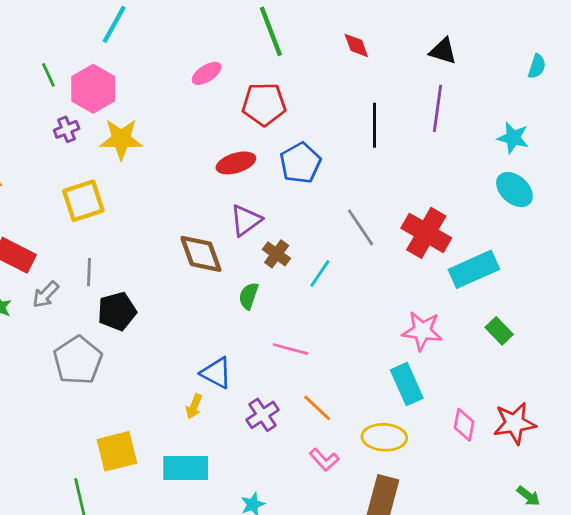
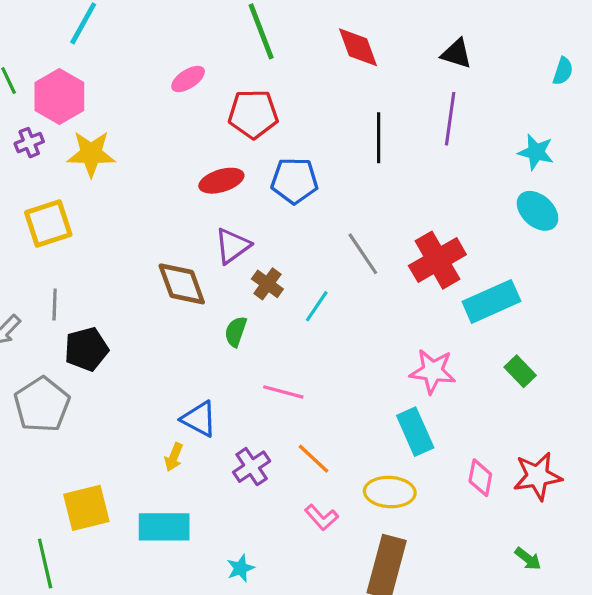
red diamond: (356, 45) -> (358, 47), size x1.4
blue pentagon: (300, 163) -> (294, 181), turned 30
red cross: (426, 233) -> (437, 260), turned 30
green arrow: (528, 496) -> (528, 559), moved

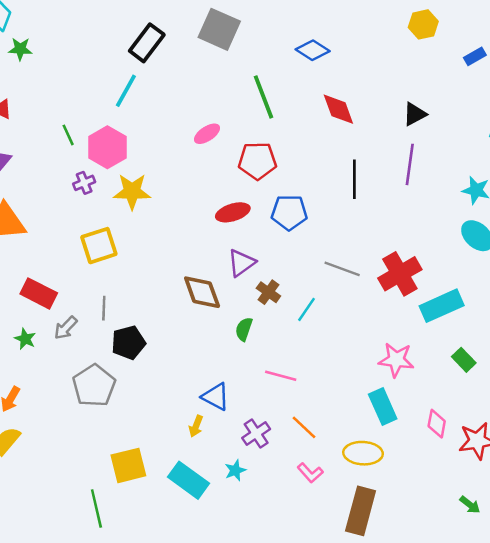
black triangle: (456, 54) -> (415, 114), turned -45
gray line: (363, 254) -> (342, 269), turned -36
pink diamond: (480, 478) -> (437, 424), moved
cyan rectangle: (164, 527) -> (189, 480), turned 36
cyan star: (240, 568) -> (235, 470), moved

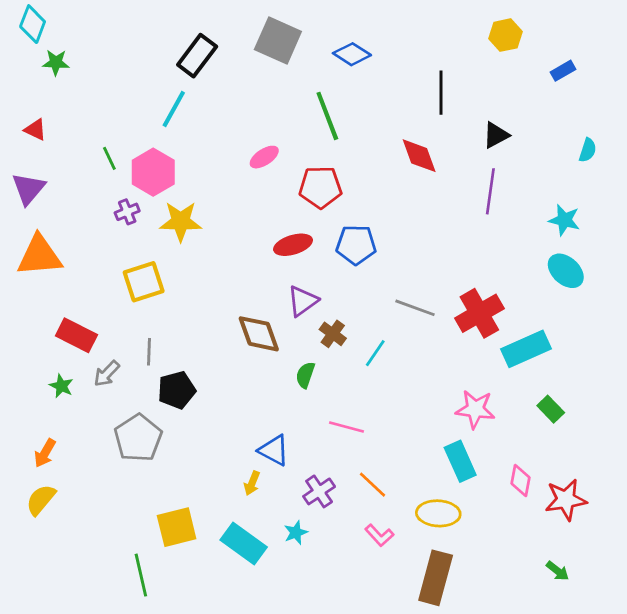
blue diamond: (313, 50) -> (352, 54), moved
red diamond: (338, 109) -> (419, 156), moved
black line: (354, 179) -> (441, 93), moved

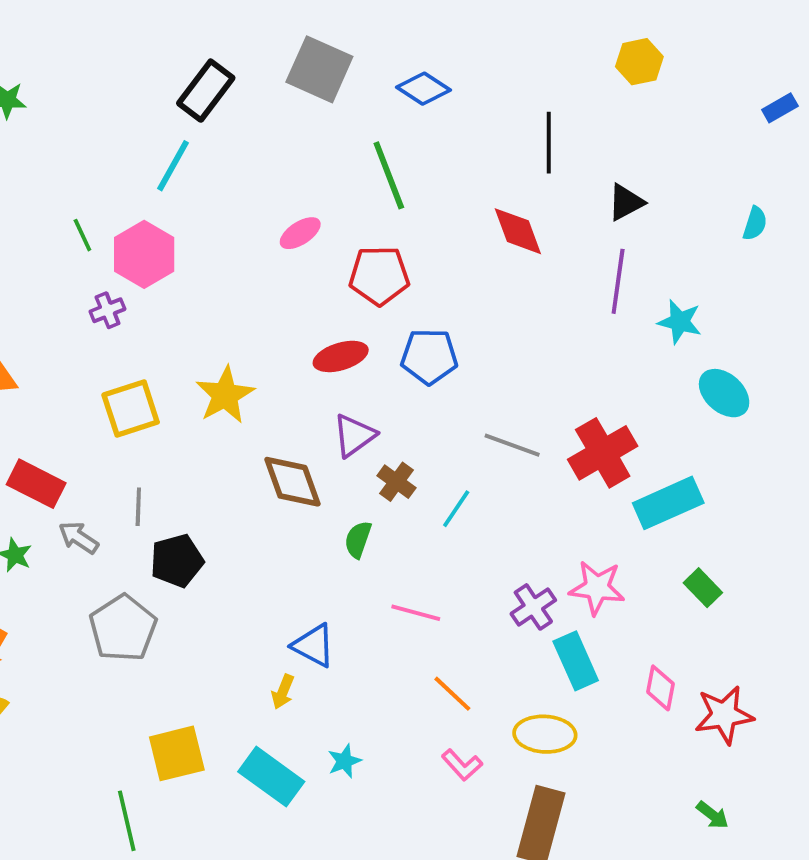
blue rectangle: (563, 71) -> (780, 108), moved
cyan star: (564, 220) -> (680, 322), moved
yellow star: (181, 221) -> (225, 395), moved, turned -30
gray arrow: (107, 374) -> (79, 538), turned 80
purple cross: (319, 491) -> (533, 607), moved

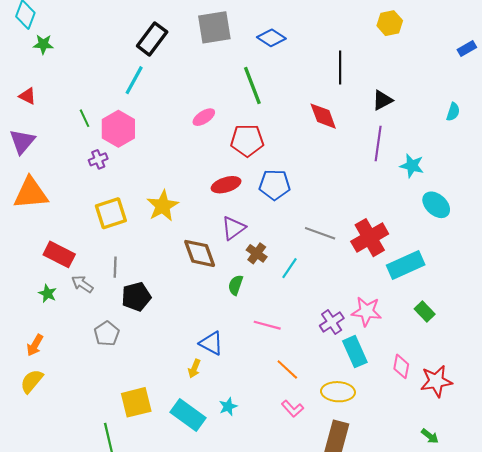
gray square: (319, 69) -> (214, 27), turned -33
gray pentagon: (123, 628) -> (107, 334), size x0.7

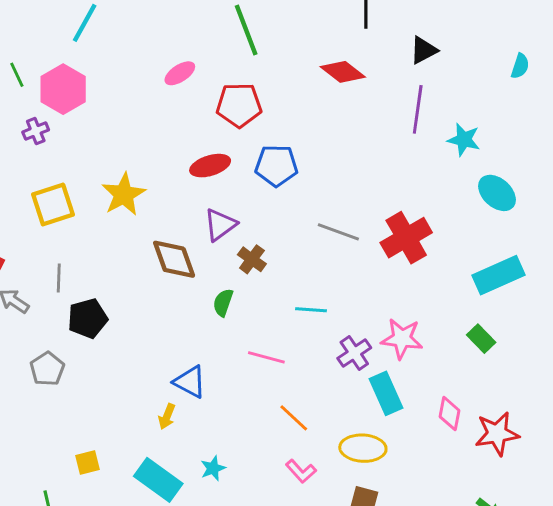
red diamond: (323, 116) -> (343, 72), turned -32
cyan rectangle: (406, 265) -> (498, 275), moved
cyan line: (289, 268) -> (311, 310), moved, turned 60
yellow square: (136, 402) -> (88, 463), size x0.6

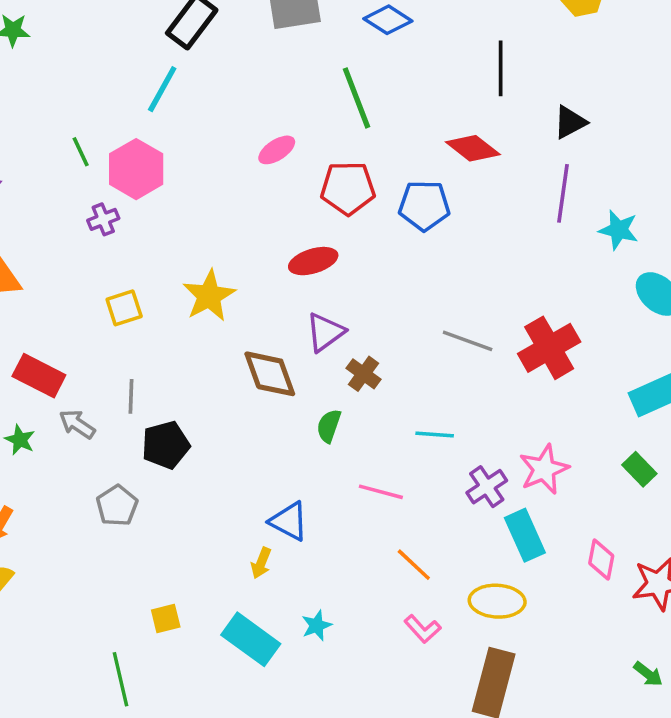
blue pentagon: (276, 166) -> (424, 205), moved
yellow square: (53, 205) -> (124, 308), size x0.7
pink star: (402, 339) -> (544, 469), turned -30

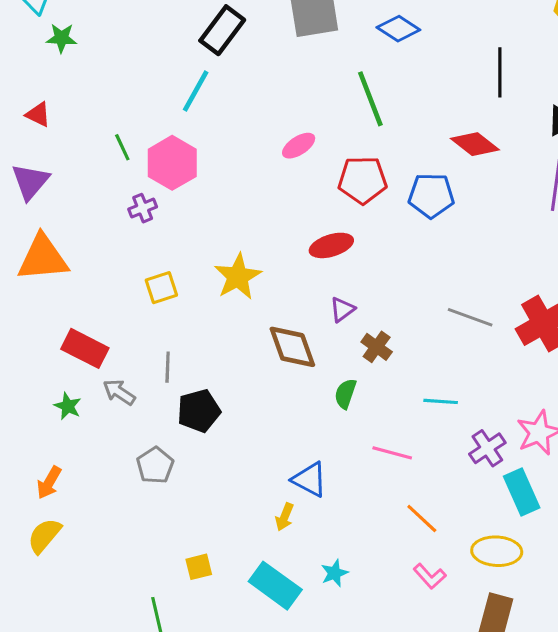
purple triangle: (325, 332) -> (342, 309), size x0.7

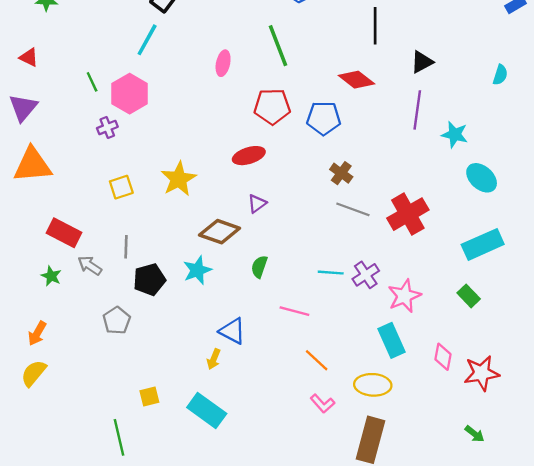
pink ellipse: (299, 146) -> (223, 63), moved, turned -45
brown diamond: (292, 347) -> (220, 232), turned -51
brown cross: (377, 347) -> (341, 173), moved
purple cross: (487, 448) -> (366, 275), moved
cyan star: (334, 573) -> (197, 270), moved, size x1.4

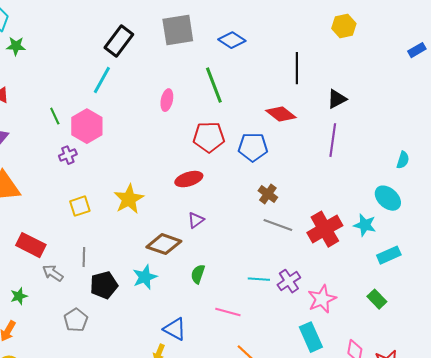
cyan semicircle: (500, 75) -> (403, 160), moved
cyan star: (455, 135) -> (365, 225), moved
cyan rectangle: (483, 244) -> (389, 255), size x0.7
green star: (51, 276) -> (19, 296), moved, turned 30

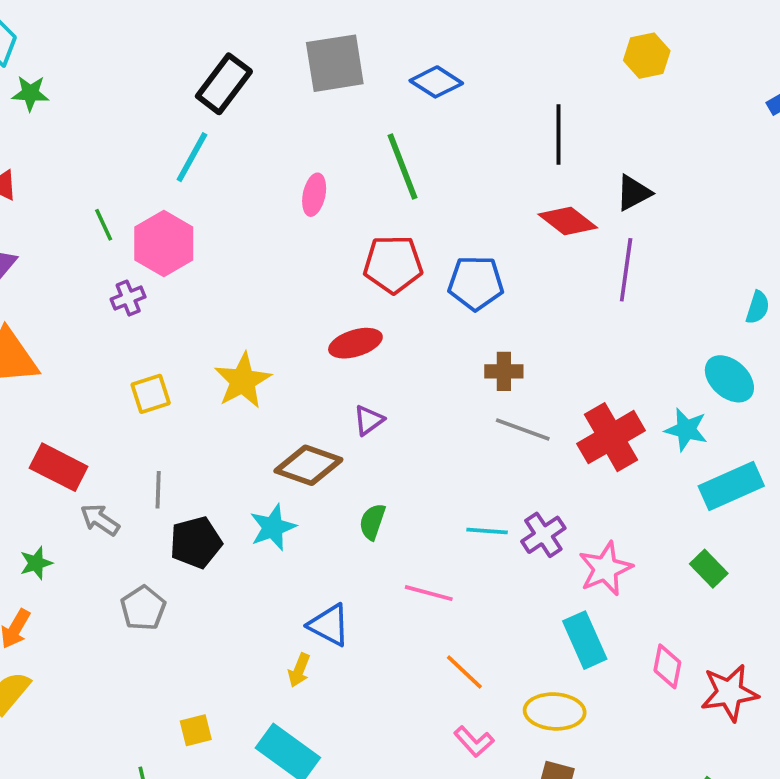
red diamond: (281, 114) -> (568, 221), moved
brown cross: (268, 194) -> (504, 371), turned -36
cyan rectangle: (389, 255) -> (731, 486), size x1.4

